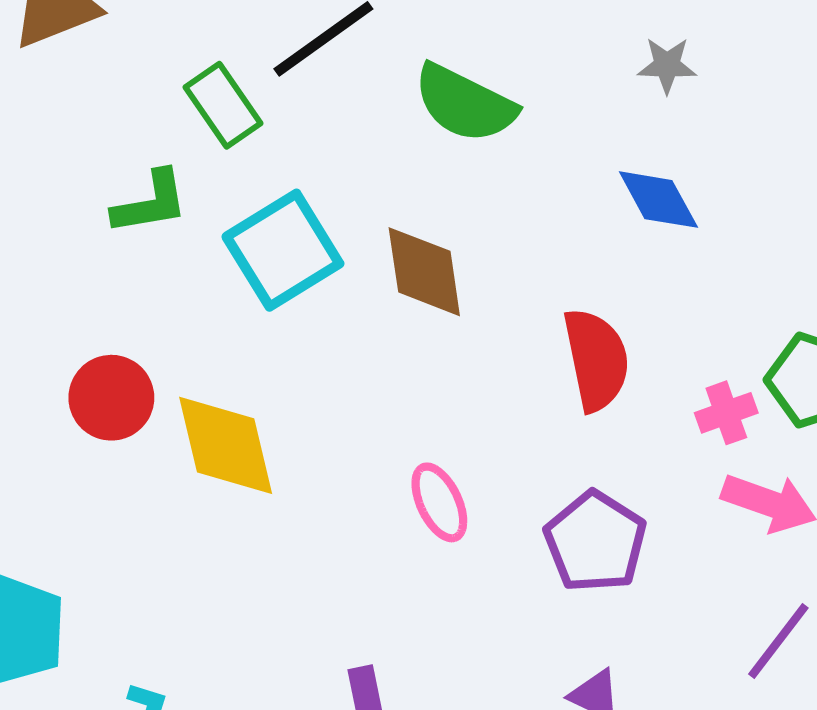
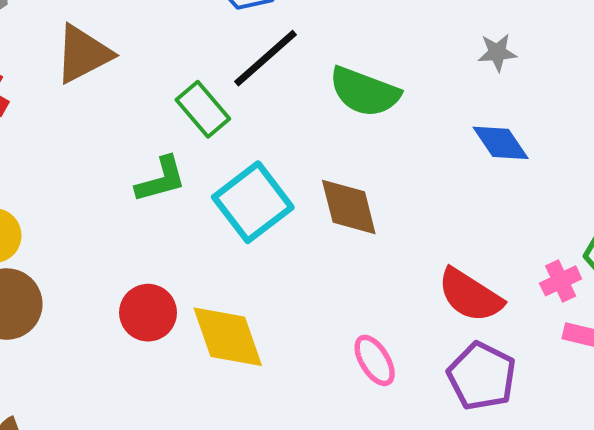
red semicircle: (596, 360) -> (470, 295), moved, turned 140

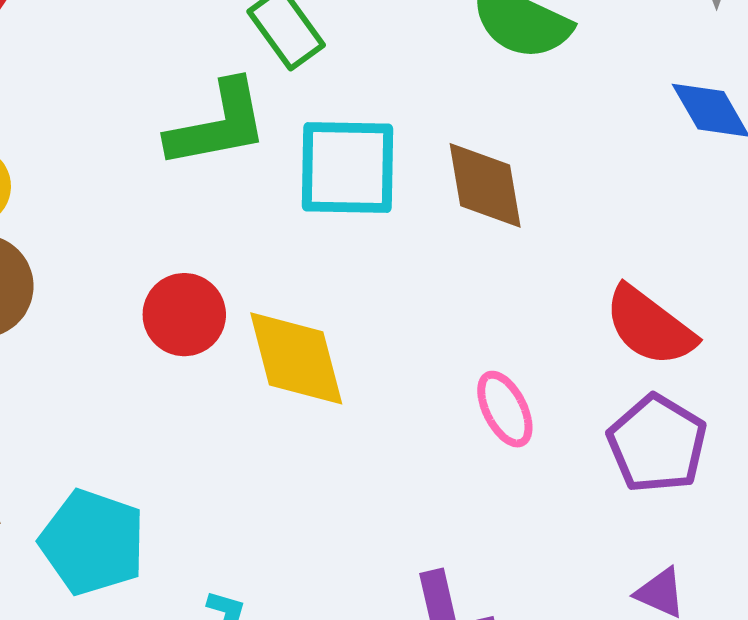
green L-shape: (161, 180) -> (218, 125), size x1.4
cyan square: (253, 202) -> (348, 168), turned 34

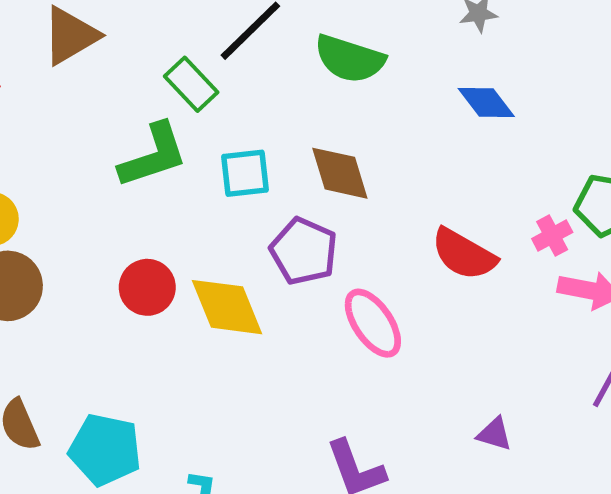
cyan square: (348, 168) -> (245, 173), size x0.7
pink ellipse: (505, 409) -> (373, 323), size x1.4
purple pentagon: (657, 444) -> (304, 251), moved

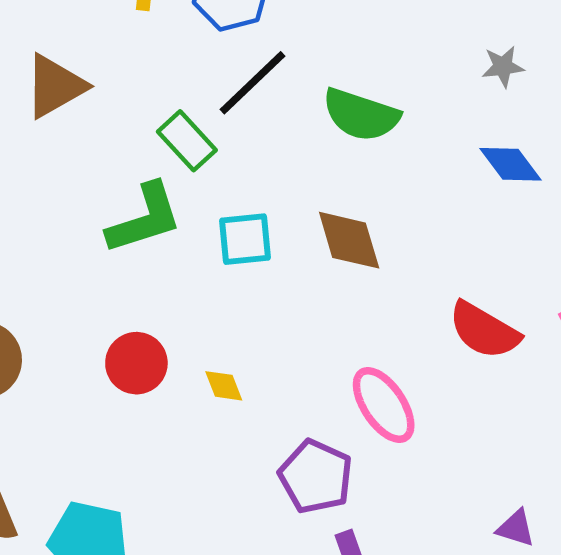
purple pentagon: (304, 251) -> (316, 477), moved
yellow diamond: (227, 307) -> (224, 386), size x0.5

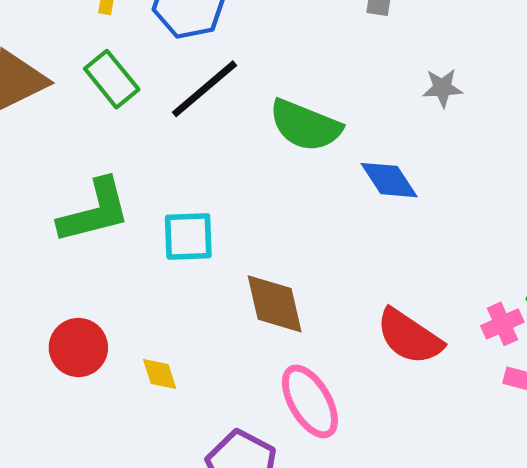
green rectangle: (187, 141) -> (112, 79), moved
blue diamond: (510, 164) -> (389, 180), moved
brown diamond: (349, 240) -> (275, 304), moved

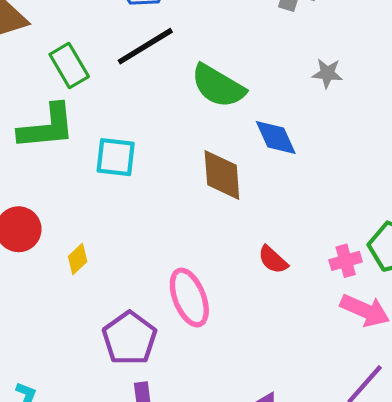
green rectangle: (112, 79) -> (69, 65), moved
brown diamond: (275, 304) -> (222, 175), moved
red semicircle: (409, 337) -> (273, 260), size x0.6
yellow diamond: (160, 374) -> (78, 259), turned 56

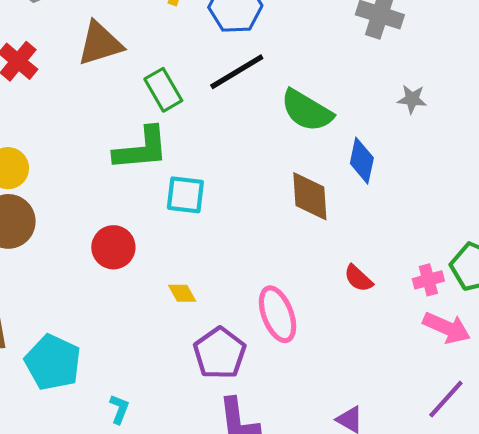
blue diamond: (276, 138) -> (362, 161), turned 36
cyan square: (116, 157) -> (185, 195), moved
yellow diamond: (78, 259) -> (182, 293), moved, turned -76

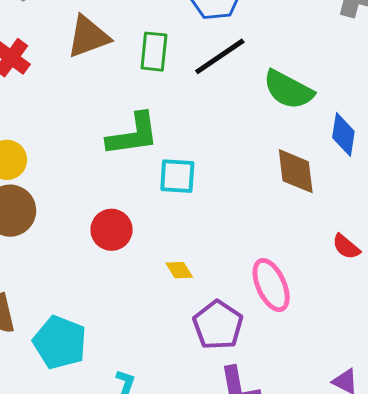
green rectangle: (163, 90) -> (154, 52), moved, turned 39

